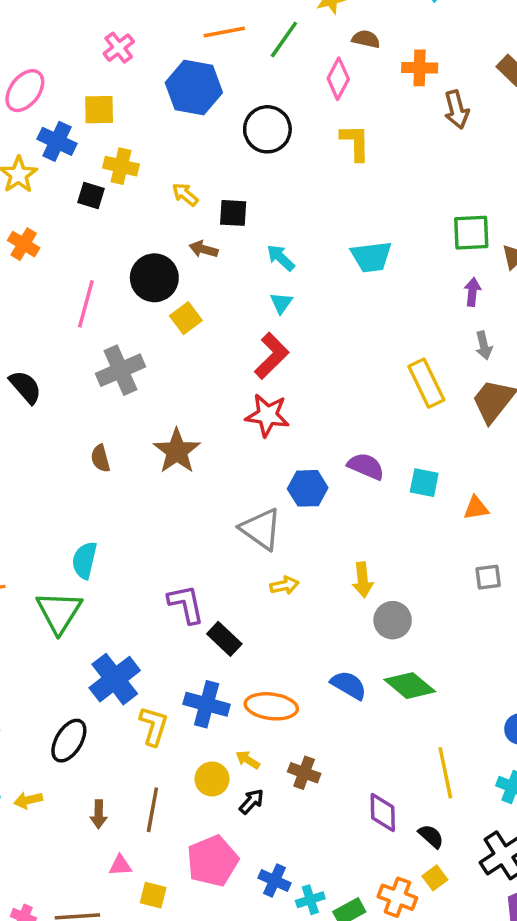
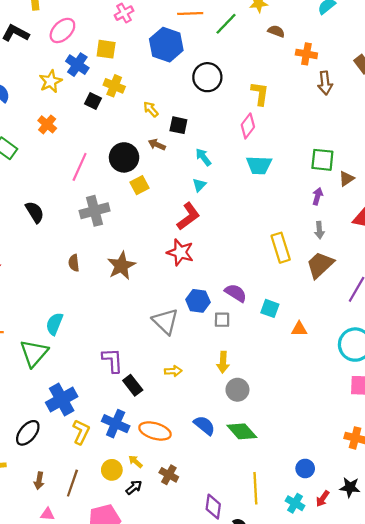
pink diamond: (338, 79) -> (248, 126), moved
gray square: (488, 577) -> (222, 320), moved
yellow arrow: (284, 585) -> (173, 371), moved

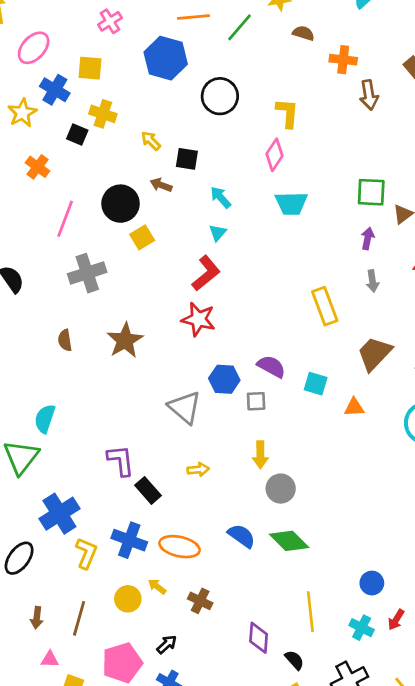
orange cross: (47, 124) -> (38, 167), moved
brown trapezoid: (320, 265) -> (374, 354), moved
black arrow: (134, 487) -> (167, 644), moved

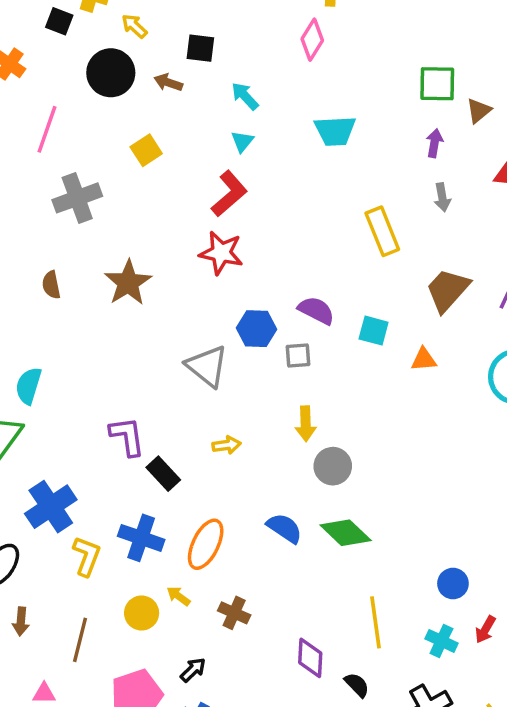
yellow arrow: (151, 141) -> (134, 26), moved
cyan trapezoid: (291, 203) -> (335, 131), moved
black circle: (121, 204) -> (111, 73), moved
orange ellipse: (180, 547) -> (206, 544), turned -75
brown arrow: (37, 618) -> (21, 621), moved

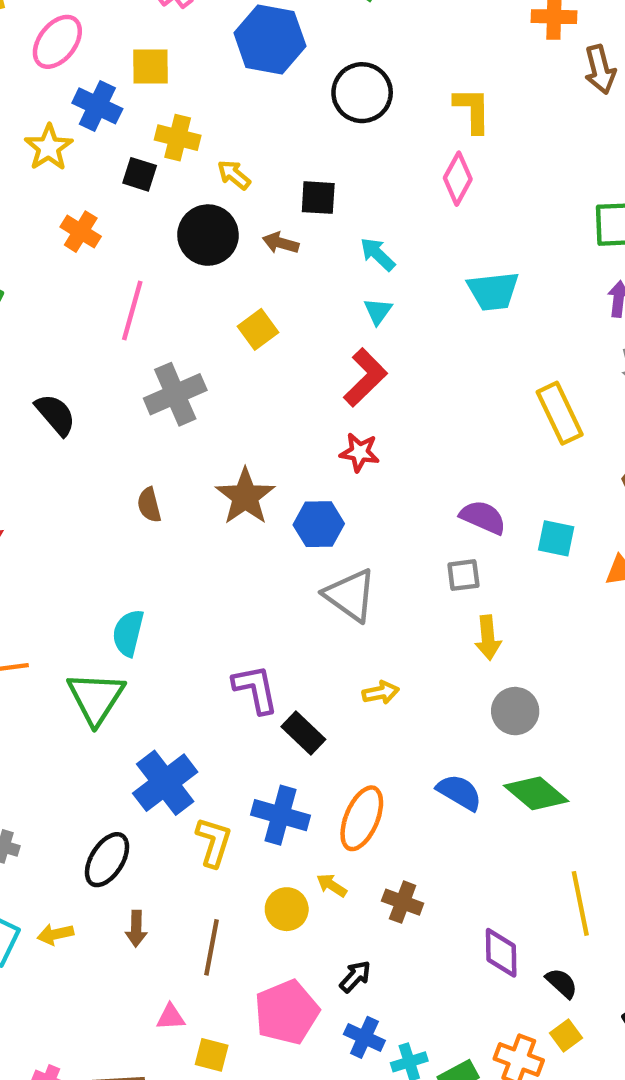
red star: (221, 253) -> (360, 452), size x0.7
blue hexagon: (257, 329) -> (319, 524), moved
yellow arrow: (306, 424) -> (488, 638), moved

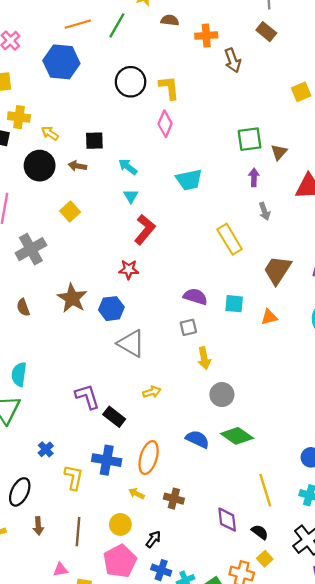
black circle: (362, 93) -> (131, 82), moved
red L-shape: (365, 378) -> (145, 230), moved
blue cross: (165, 783) -> (46, 449), size x0.5
yellow circle: (287, 909) -> (120, 524), moved

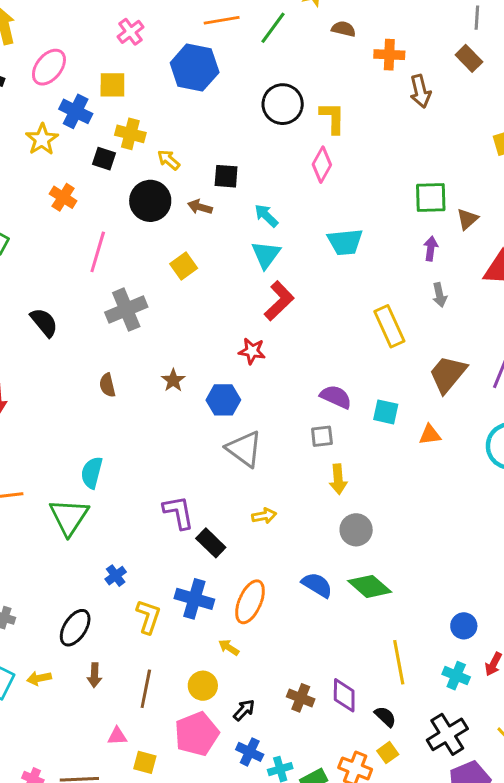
cyan triangle: (131, 196) -> (266, 255), size x1.5
brown star: (72, 298) -> (173, 380), size x0.6
brown cross: (174, 499) -> (301, 698), moved

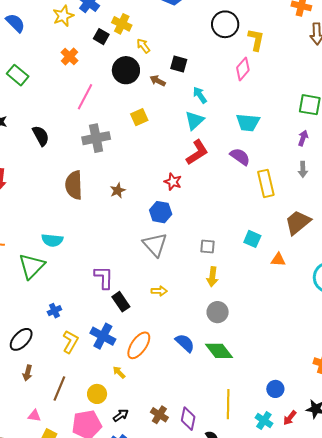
brown semicircle: (107, 385) -> (74, 185), size x1.8
purple semicircle: (336, 397) -> (240, 157), moved
blue hexagon: (223, 400) -> (161, 212), moved
cyan semicircle: (92, 473) -> (52, 240), turned -110

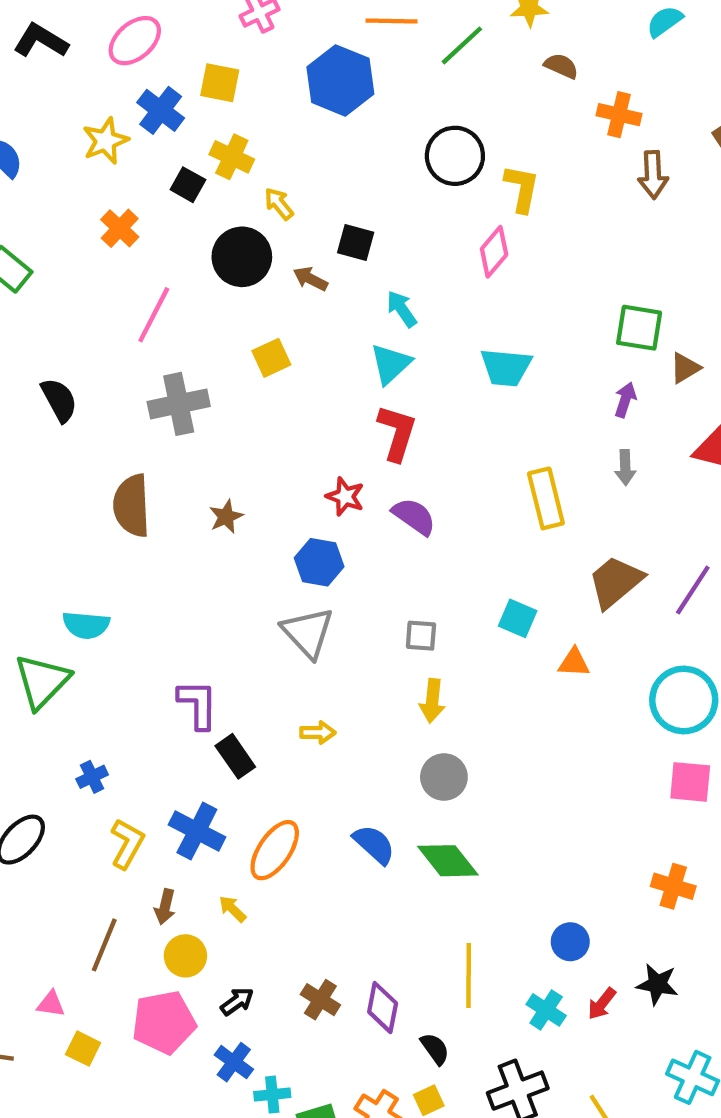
red L-shape: (197, 152) -> (397, 433), turned -40
purple semicircle: (240, 157) -> (414, 516), moved
brown arrow: (28, 373) -> (165, 907), moved

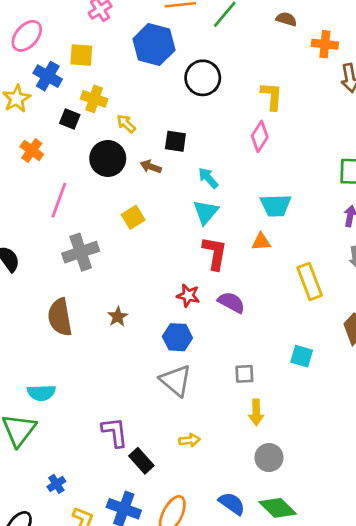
black circle: (455, 156) -> (203, 78), moved
orange triangle: (574, 663) -> (261, 242), moved

